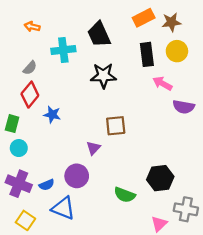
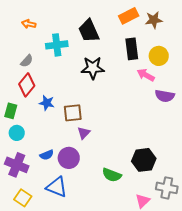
yellow circle: (177, 51) -> (159, 56), moved
brown square: (116, 126) -> (73, 113), moved
blue semicircle: (47, 185) -> (47, 155), moved

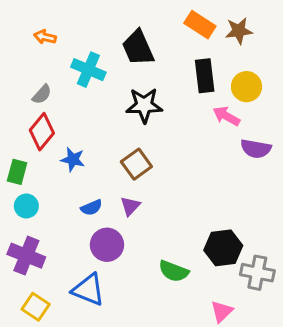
orange rectangle: (129, 16) -> (200, 25), turned 60
cyan cross: (57, 45) -> (88, 70), turned 30
brown square: (73, 113) -> (136, 164), moved, turned -30
blue semicircle: (47, 155) -> (91, 208), moved
gray cross: (167, 188) -> (257, 273), moved

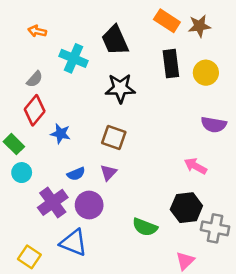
pink arrow: (226, 116) -> (195, 166), moved
brown square: (136, 164) -> (114, 138), turned -35
green rectangle: (17, 172) -> (14, 144), turned -60
purple cross: (26, 256) -> (53, 202), moved, turned 32

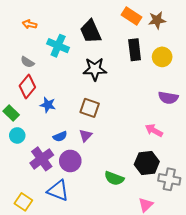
gray semicircle: (35, 79) -> (27, 62), turned 80

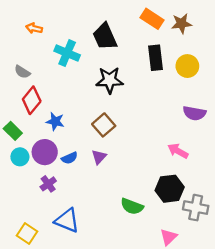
gray semicircle: (27, 62) -> (22, 72), moved
brown square: (90, 108) -> (104, 125), turned 30
purple cross: (42, 159) -> (48, 184), size x0.6
purple circle: (70, 161) -> (45, 152), moved

